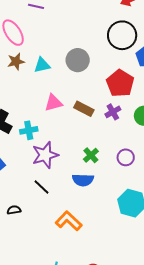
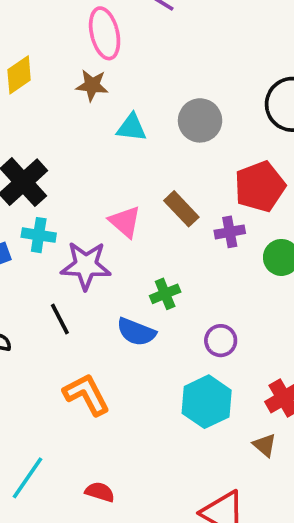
cyan triangle: (42, 65) -> (132, 128), moved
pink triangle: (53, 103) -> (125, 222), moved, turned 36
cyan cross: (29, 130) -> (39, 235), moved
purple circle: (126, 157) -> (221, 341), moved

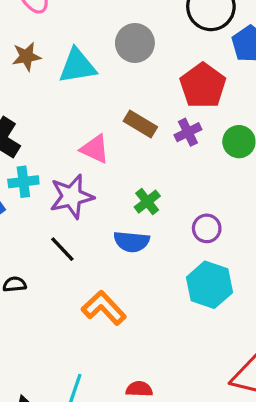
brown star: (92, 85) -> (26, 56), moved
cyan triangle: (132, 128) -> (77, 66), size x1.4

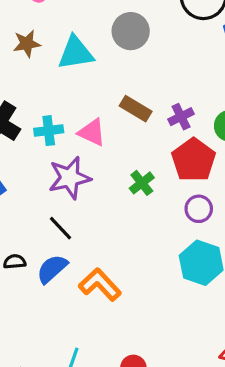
red pentagon: (203, 86) -> (194, 160), moved
cyan cross: (23, 182) -> (49, 131), moved
blue semicircle: (132, 242) -> (52, 269), moved, turned 132

